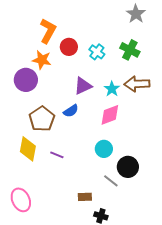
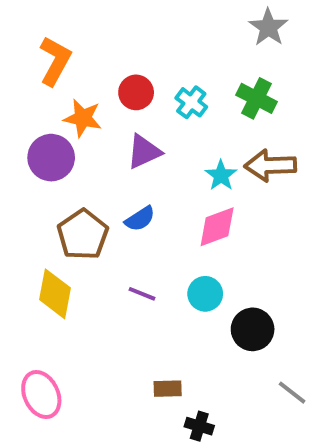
orange L-shape: (48, 31) -> (55, 61), moved
purple triangle: (83, 86) -> (144, 152), moved
purple line: (57, 155) -> (142, 294), moved
gray line: (111, 181) -> (292, 393), moved

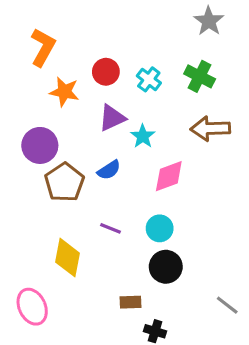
purple circle: (51, 158) -> (40, 145), moved
cyan star: (221, 175) -> (143, 136), moved
yellow diamond: (55, 294) -> (67, 258), moved
black circle: (253, 329) -> (166, 267), moved

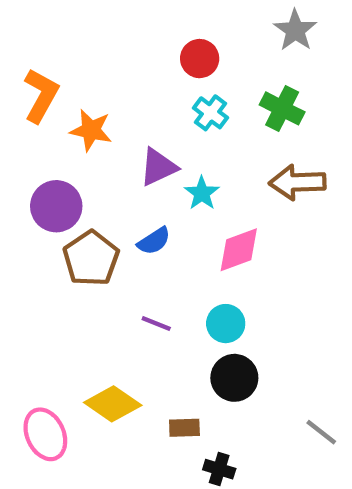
orange L-shape: (43, 47) -> (41, 95), moved
red circle: (106, 72) -> (200, 59), moved
yellow diamond: (67, 258) -> (113, 404), moved, turned -66

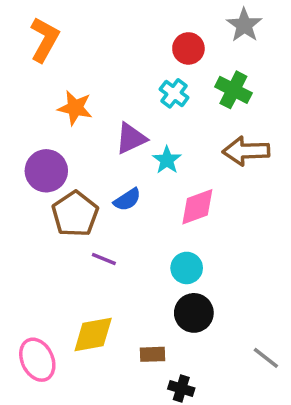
red circle: (200, 59) -> (188, 48), moved
orange L-shape: (41, 95) -> (45, 39), moved
purple line: (156, 324) -> (104, 259), moved
yellow diamond: (113, 404) -> (93, 335), turned -45

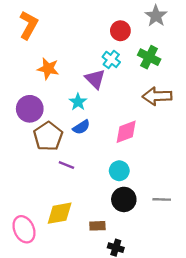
purple triangle: (131, 138) -> (95, 79), moved, turned -50
cyan star: (167, 160) -> (78, 102), moved
gray line: (266, 358) -> (162, 199), moved, turned -36

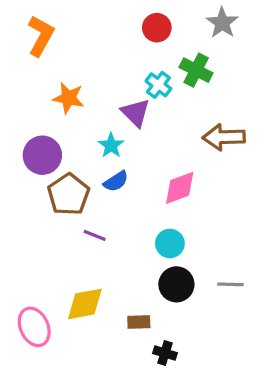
red circle: (120, 31) -> (157, 28), moved
green cross: (149, 57) -> (196, 70), moved

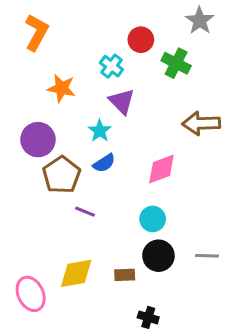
red circle: (157, 28) -> (141, 40), moved
cyan cross: (158, 85) -> (111, 66), moved
brown rectangle: (139, 322) -> (125, 275), moved

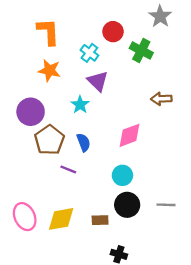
orange L-shape: (37, 32) -> (48, 32), moved, turned -32
brown arrow: (201, 123) -> (161, 99), size x0.7
blue semicircle: (104, 163) -> (84, 142), moved, turned -78
pink ellipse: (31, 294) -> (25, 217), moved

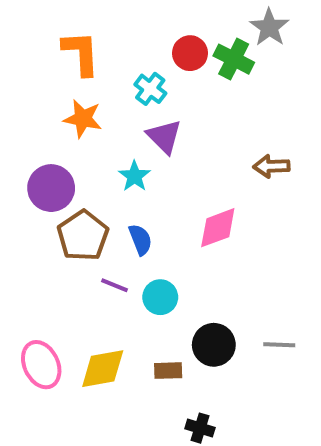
green cross: (141, 50) -> (234, 59), moved
cyan circle: (122, 175) -> (160, 297), moved

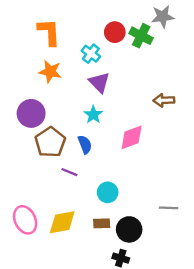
gray star: (269, 27) -> (163, 17), turned 30
cyan star: (134, 176) -> (93, 115), moved
cyan circle: (160, 297) -> (108, 192), moved
black circle: (214, 345) -> (129, 229), moved

